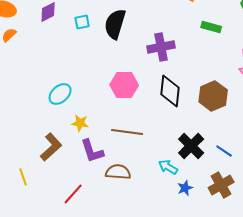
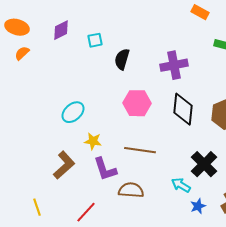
black semicircle: (115, 24) -> (122, 59), moved, size x0.7
yellow line: (23, 177) -> (37, 207), moved

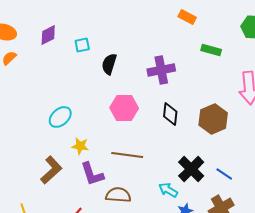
black diamond: (183, 109) -> (170, 114), size x0.7

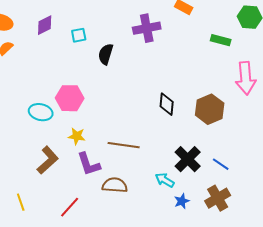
green rectangle: (211, 50) -> (221, 40), moved
purple cross: (161, 70) -> (147, 28), moved
pink hexagon: (124, 108) -> (70, 98), moved
cyan ellipse: (60, 117) -> (41, 112), moved, turned 55

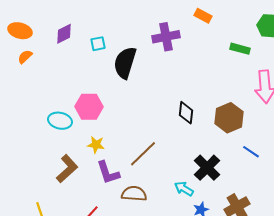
black semicircle: (106, 54) -> (125, 63), size x1.5
brown line: (124, 145) -> (143, 154), turned -52
blue line: (221, 164) -> (251, 152), moved

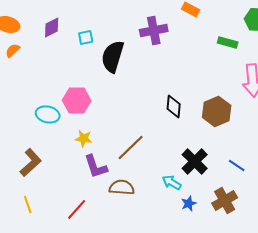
blue line: (251, 152) -> (237, 165), moved
brown L-shape: (67, 169) -> (31, 162), moved

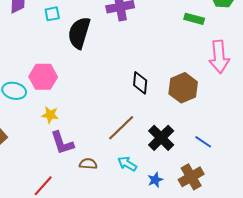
brown line: (131, 147) -> (121, 128), moved
cyan arrow: (172, 182) -> (127, 164), moved
brown semicircle: (122, 187) -> (88, 164), size x0.7

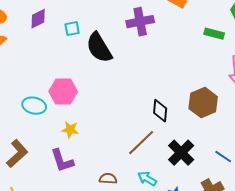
black semicircle: (79, 33) -> (99, 48), turned -48
black diamond: (140, 83) -> (160, 111), moved
purple L-shape: (62, 143) -> (62, 161), moved

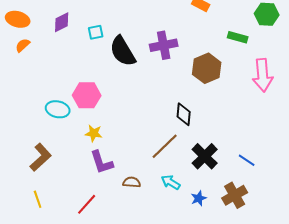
purple cross: (140, 22) -> (164, 45), moved
brown hexagon: (203, 103) -> (207, 68), moved
purple L-shape: (62, 161) -> (102, 162), moved

